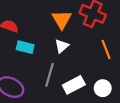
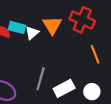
white triangle: (62, 46) -> (32, 33), moved
cyan rectangle: (25, 47) -> (17, 27), moved

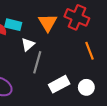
white triangle: (32, 33) -> (28, 45), moved
gray line: (41, 79) -> (37, 62), moved

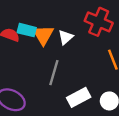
orange triangle: (48, 23) -> (43, 35), moved
white triangle: (28, 45) -> (66, 37), moved

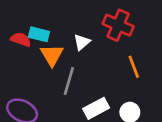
orange triangle: (43, 35) -> (52, 55), moved

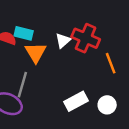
red cross: (118, 25) -> (86, 38), moved
gray line: (69, 81) -> (22, 85), moved

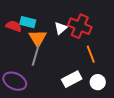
orange line: (111, 63) -> (91, 54), moved
gray line: (22, 85) -> (36, 55), moved

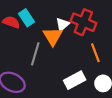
cyan rectangle: (28, 22) -> (26, 18), turned 42
orange triangle: (38, 38) -> (53, 36), moved

